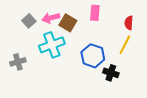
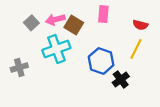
red semicircle: (129, 23) -> (140, 25), turned -80
black cross: (111, 73) -> (121, 79), turned 35

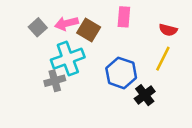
gray cross: (19, 68) -> (55, 81), moved

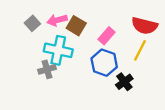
pink rectangle: (124, 17) -> (106, 36), moved, turned 36
red semicircle: (168, 30) -> (145, 26), size x1.6
cyan cross: (68, 59) -> (58, 50), turned 32

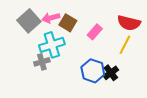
gray square: (32, 23) -> (29, 21), size x1.6
cyan cross: (58, 50) -> (52, 45), turned -30
blue hexagon: (104, 63) -> (93, 71), moved

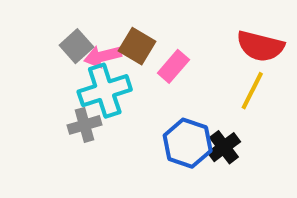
pink arrow: (51, 18) -> (103, 56), moved
gray square: (29, 21) -> (76, 46), moved, size x0.7
pink rectangle: (95, 32) -> (173, 66), moved

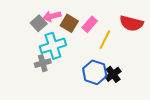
pink arrow: (103, 56) -> (52, 16), moved
pink rectangle: (173, 66) -> (90, 24), moved
yellow line: (252, 91) -> (105, 40), moved

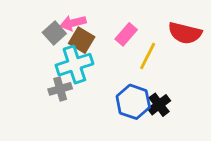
brown square: (69, 23) -> (82, 40), moved

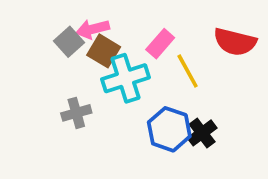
yellow line: (148, 56) -> (188, 71), turned -56
cyan cross: (74, 65) -> (126, 78), moved

